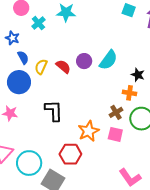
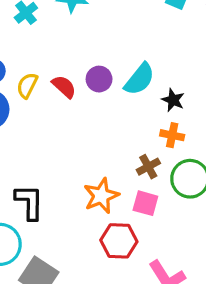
black star: (138, 75) -> (173, 100), moved
black L-shape: (54, 111) -> (29, 202), moved
red hexagon: (70, 154) -> (119, 241), moved

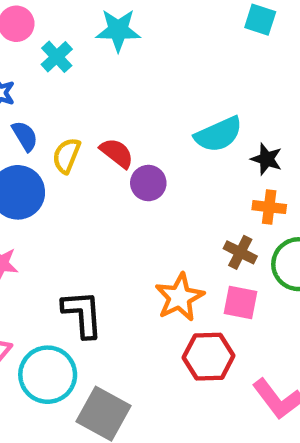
purple circle: (99, 79) -> (148, 183), moved
cyan semicircle: (139, 79) -> (218, 134), turned 32
brown cross: (148, 167) -> (240, 252), turned -30

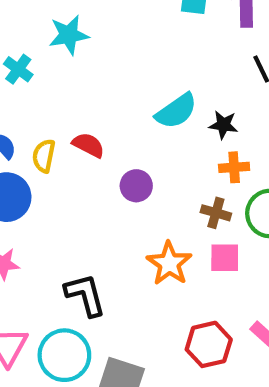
purple circle: (148, 183) -> (136, 186), moved
red hexagon: (209, 357) -> (209, 344), moved

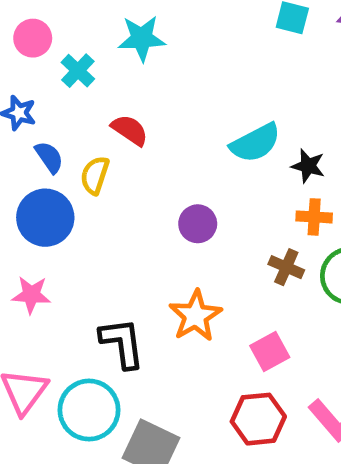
red semicircle: (88, 145) -> (130, 130), moved
pink square: (225, 258) -> (270, 351), moved, turned -36
orange star: (169, 263) -> (195, 316), moved

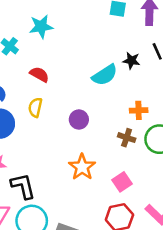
black star: (308, 166) -> (131, 61), moved
yellow semicircle: (95, 175) -> (35, 107), moved
black L-shape: (122, 343) -> (23, 186), moved

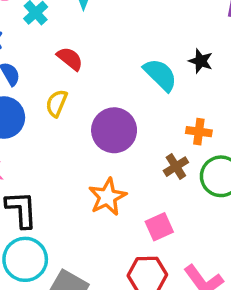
cyan semicircle: (105, 75) -> (160, 75), turned -112
purple circle: (79, 119) -> (114, 130), size x1.6
brown cross: (127, 138) -> (176, 167), turned 30

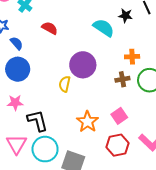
yellow semicircle: (57, 103) -> (65, 84), moved
brown cross: (176, 167) -> (122, 79), turned 32
orange star: (107, 197) -> (87, 122), moved

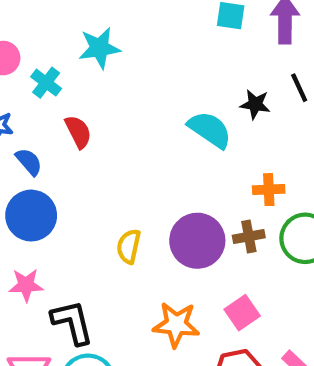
red semicircle: (50, 28) -> (78, 132), moved, turned 35
purple circle: (83, 65) -> (197, 241), moved
orange star: (87, 122) -> (176, 325), turned -30

